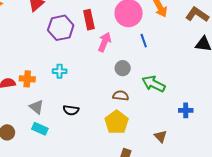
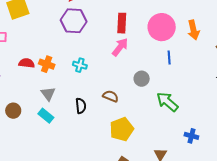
purple hexagon: (61, 28) -> (74, 21), moved
pink arrow: (105, 42) -> (120, 47), moved
brown semicircle: (121, 96) -> (111, 96), moved
black semicircle: (71, 110) -> (81, 106), turned -119

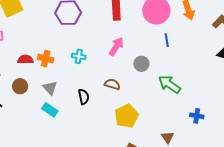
pink arrow: (120, 47) -> (116, 46), moved
brown circle: (13, 111) -> (20, 86), moved

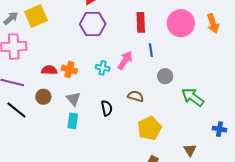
blue line: (167, 40) -> (151, 50), moved
pink arrow: (116, 46) -> (125, 60), moved
cyan rectangle: (50, 110) -> (73, 121), turned 63

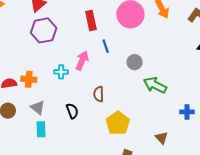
gray circle: (165, 76) -> (135, 62), moved
brown semicircle: (136, 96) -> (99, 94), turned -98

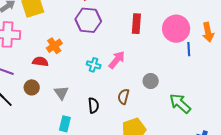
blue line: (106, 46) -> (189, 49), moved
gray circle: (135, 62) -> (151, 81), moved
orange cross: (29, 79) -> (54, 46), moved, turned 35
cyan rectangle: (41, 129) -> (65, 124), moved

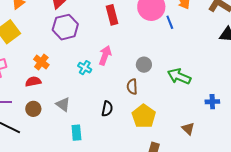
cyan cross: (94, 65) -> (85, 68), turned 32
brown semicircle: (124, 97) -> (132, 87), moved
black semicircle: (93, 105) -> (107, 109), moved, turned 35

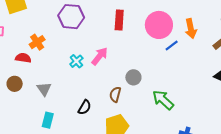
blue line: (170, 22) -> (172, 45), turned 56

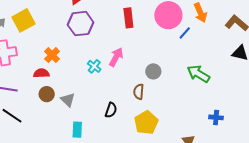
brown circle: (15, 84) -> (47, 94), moved
green arrow: (163, 100) -> (198, 74), moved

